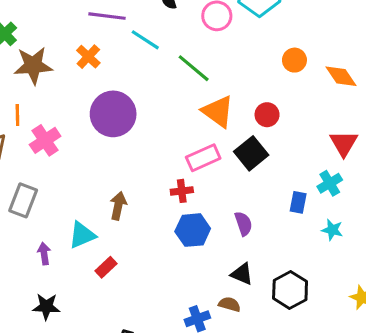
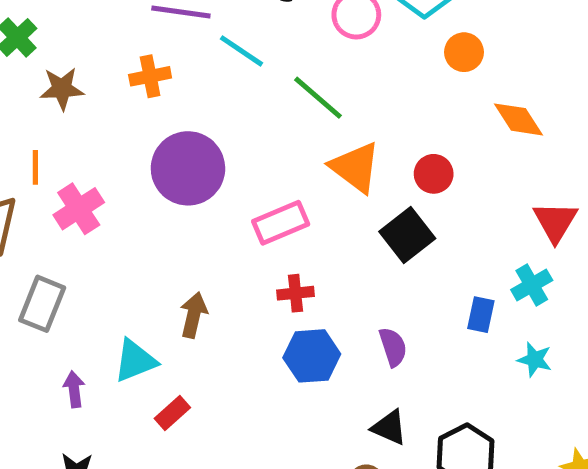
orange cross: (88, 57) -> (150, 76), turned 35
orange circle: (294, 60) -> (464, 52), moved
brown star: (33, 65) -> (62, 89), size x0.7
orange diamond: (341, 76) -> (518, 119), moved
pink rectangle: (203, 158) -> (281, 223), moved

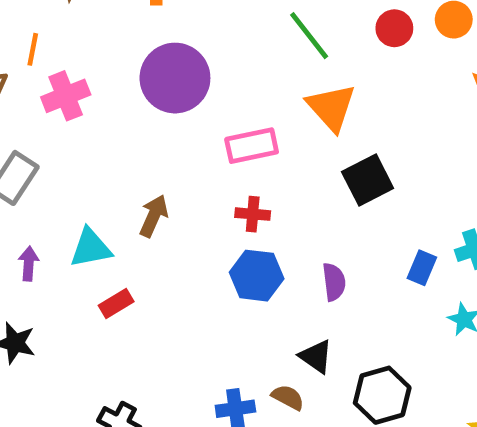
red circle: (434, 174) -> (394, 28), moved

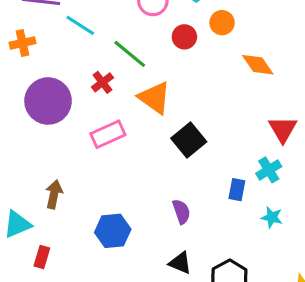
red cross: (253, 214) -> (102, 82), moved, turned -30
blue hexagon: (257, 276) -> (113, 231), moved
red rectangle: (116, 304) -> (42, 257), turned -30

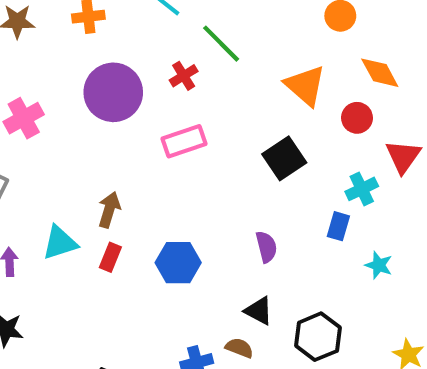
red circle: (184, 37) -> (357, 118), moved
orange triangle: (155, 98) -> (305, 86), moved
cyan cross: (269, 170) -> (362, 189), moved
red rectangle: (42, 257) -> (110, 257), moved

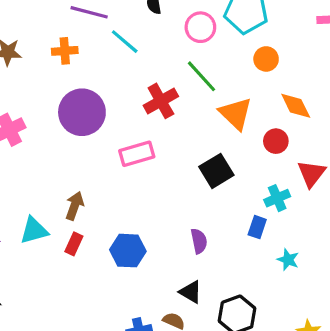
green line: (221, 44) -> (202, 76), moved
red cross: (184, 76) -> (161, 101), moved, size x1.5

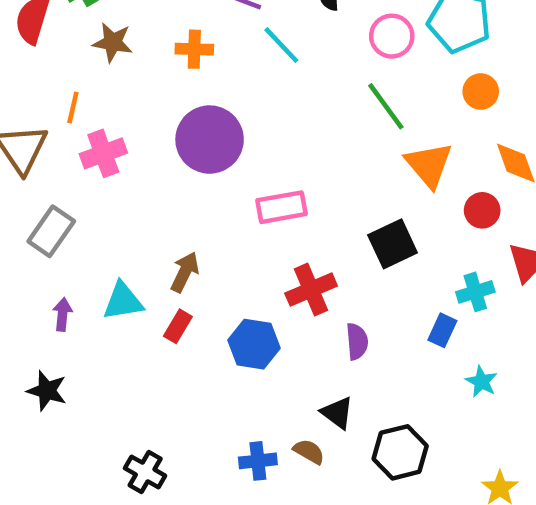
red cross: (161, 101) -> (311, 290), moved

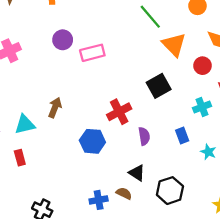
purple circle: (210, 140) -> (63, 40), size x0.6
pink rectangle: (281, 207) -> (92, 53), moved
red rectangle: (178, 326) -> (20, 158), moved, turned -42
blue rectangle: (442, 330) -> (182, 135), moved, turned -42

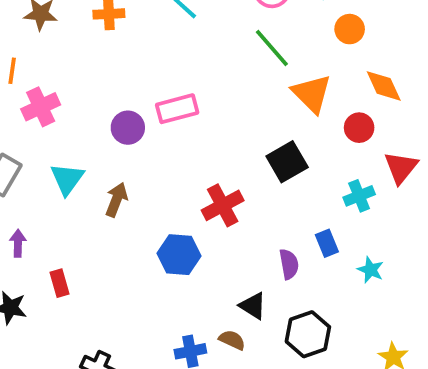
purple circle: (63, 40) -> (128, 128), moved
cyan triangle: (25, 124) -> (67, 179), moved, turned -40
purple semicircle: (144, 136) -> (289, 264), moved

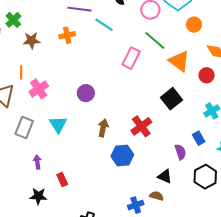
pink rectangle: (177, 109) -> (131, 58), moved, turned -40
brown arrow: (116, 200) -> (103, 128), moved
black hexagon: (308, 334) -> (205, 177), moved

